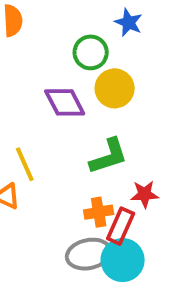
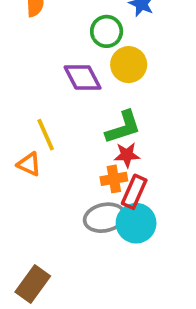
red star: (145, 194) -> (127, 155), moved

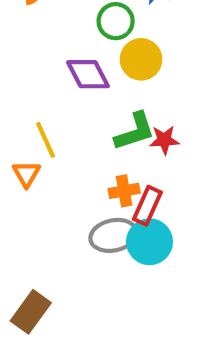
red star: (127, 155) -> (164, 140), moved
orange triangle: (29, 164) -> (26, 174), turned 35

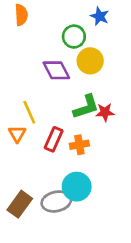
red rectangle: (147, 206) -> (54, 139), moved
gray ellipse: (113, 235) -> (56, 201), moved
cyan circle: (150, 242) -> (77, 187), moved
brown rectangle: (31, 312) -> (20, 204), moved

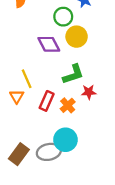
red star: (105, 112) -> (89, 92), moved
orange cross: (79, 145) -> (68, 105), turned -32

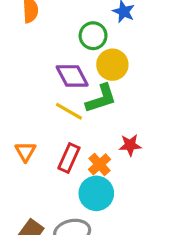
green L-shape: (73, 74) -> (101, 98), moved
yellow line: (27, 79) -> (69, 111), moved, turned -36
cyan circle: (65, 140) -> (96, 193), moved

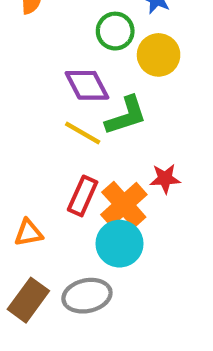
yellow circle: (112, 65) -> (159, 55), moved
orange triangle: (25, 152) -> (28, 233), moved, turned 50
orange cross: (99, 164) -> (124, 205), size x1.5

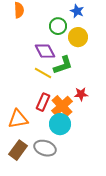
orange triangle: (28, 233) -> (18, 119), size x1.5
gray ellipse: (87, 296) -> (45, 148), turned 30

